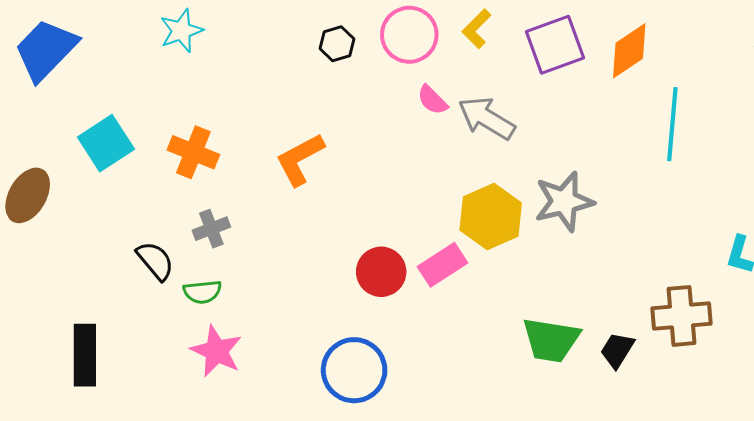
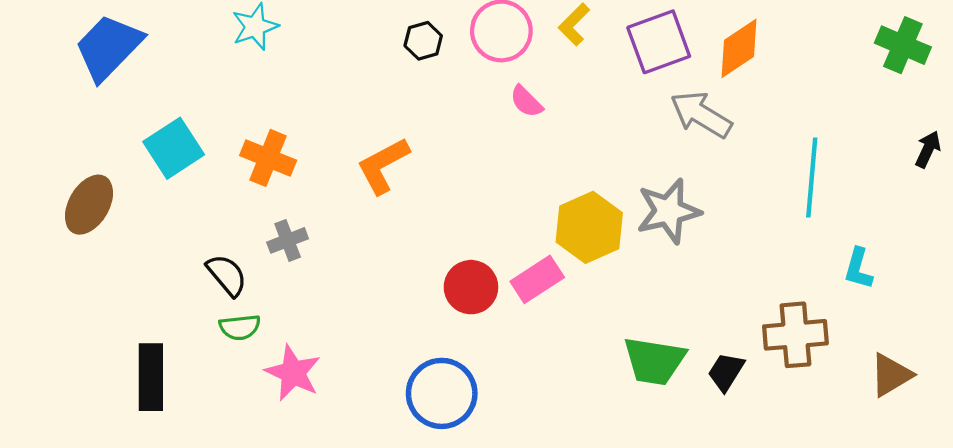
gray arrow: (487, 118) -> (701, 115), moved
cyan line: (672, 124) -> (812, 177), moved
green semicircle: (202, 292) -> (240, 327), moved

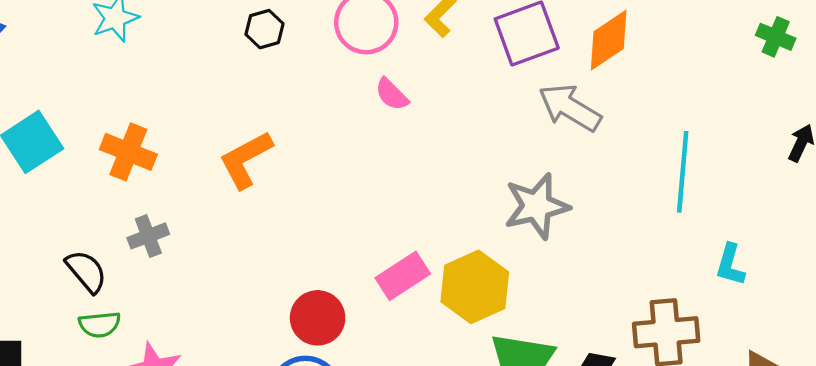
black hexagon: (423, 41) -> (264, 29), moved
green cross: (903, 45) -> (776, 37), size x0.7
yellow hexagon: (589, 227) -> (475, 287), moved
red circle: (471, 287) -> (318, 318), moved

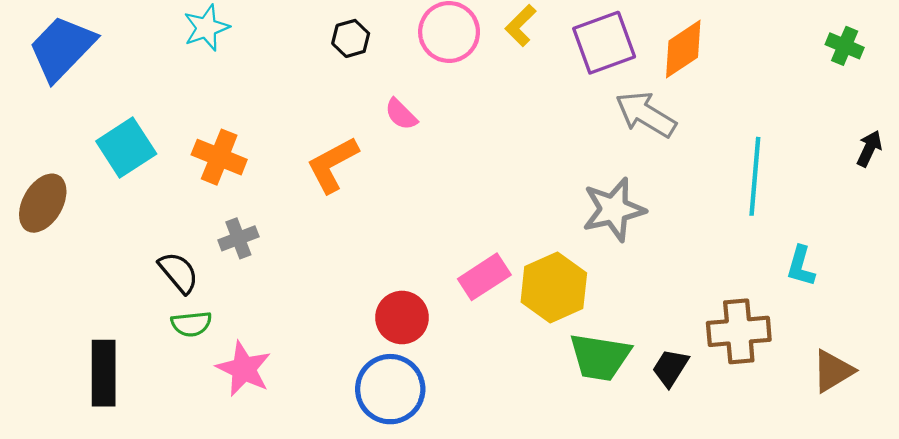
pink semicircle: (392, 94) -> (401, 114), moved

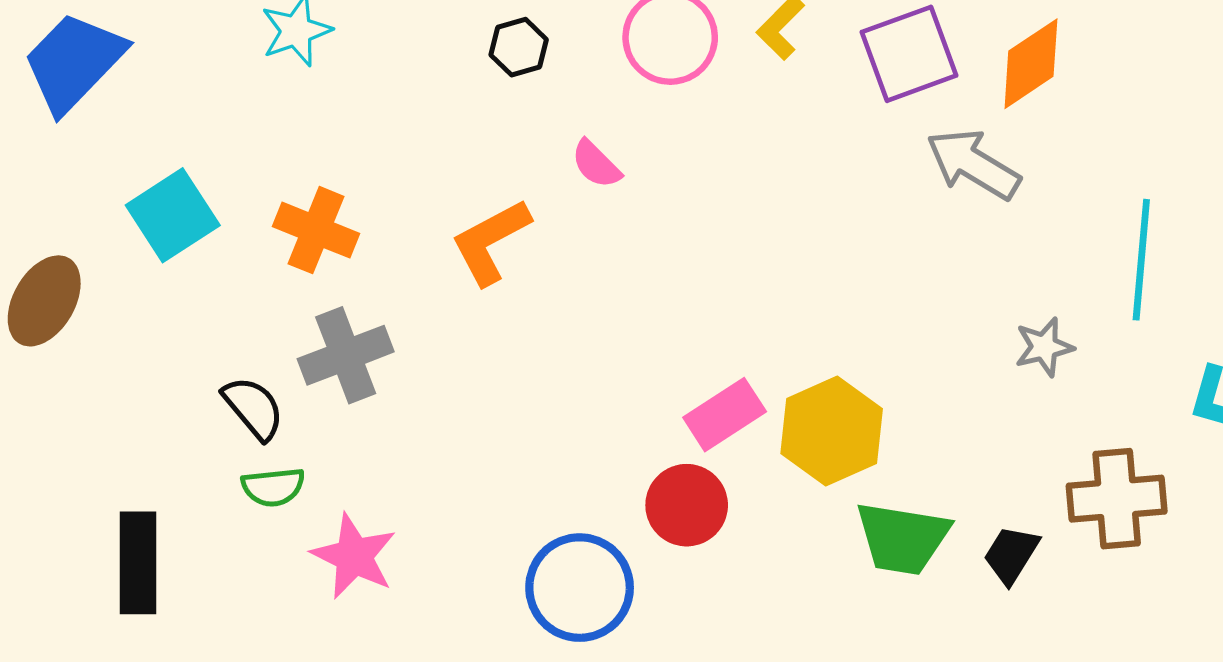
gray star: (614, 209) -> (1044, 347), moved, size x0.6
gray cross: (238, 238) -> (346, 355), size x1.5
red circle: (402, 317) -> (687, 505), moved

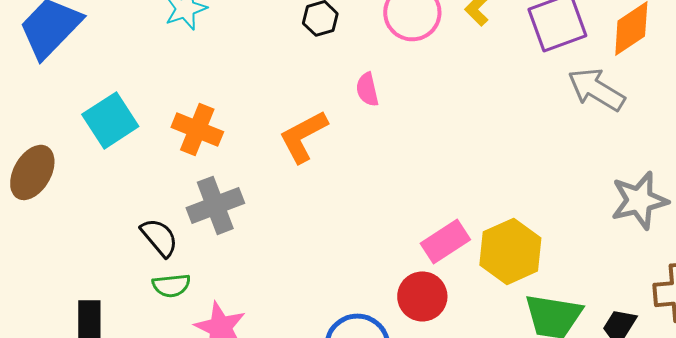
pink semicircle: (596, 164) -> (367, 89), turned 32
gray star: (1044, 347) -> (639, 200), size x1.6

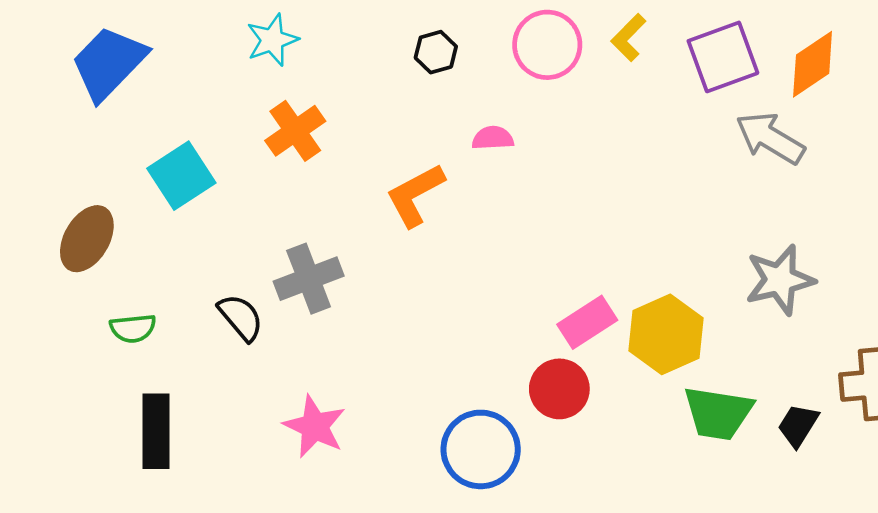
pink semicircle: (367, 89) -> (493, 138), turned 100
orange cross: (197, 129) -> (295, 131), moved, turned 33
gray star: (639, 200) -> (780, 280), moved
green semicircle: (171, 285) -> (133, 328), moved

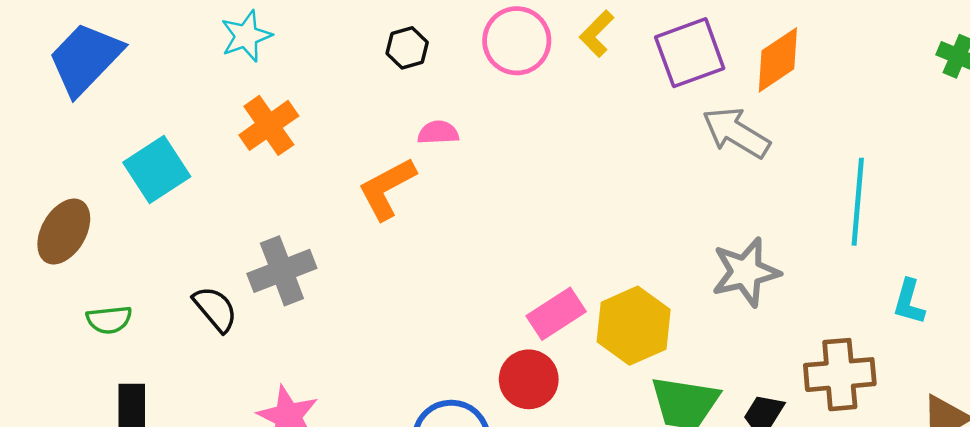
pink semicircle: (493, 138) -> (438, 133), moved

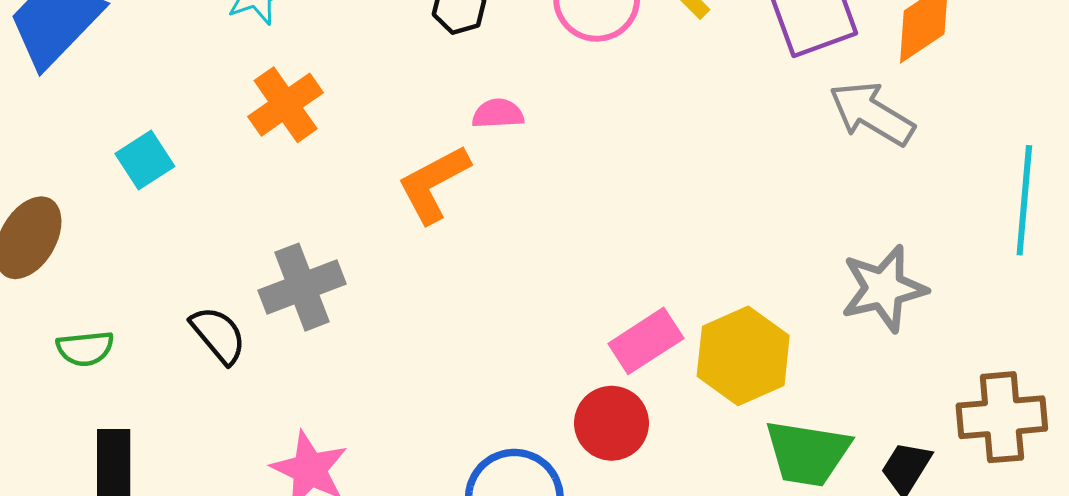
cyan square: (157, 170) -> (145, 160), size x0.7

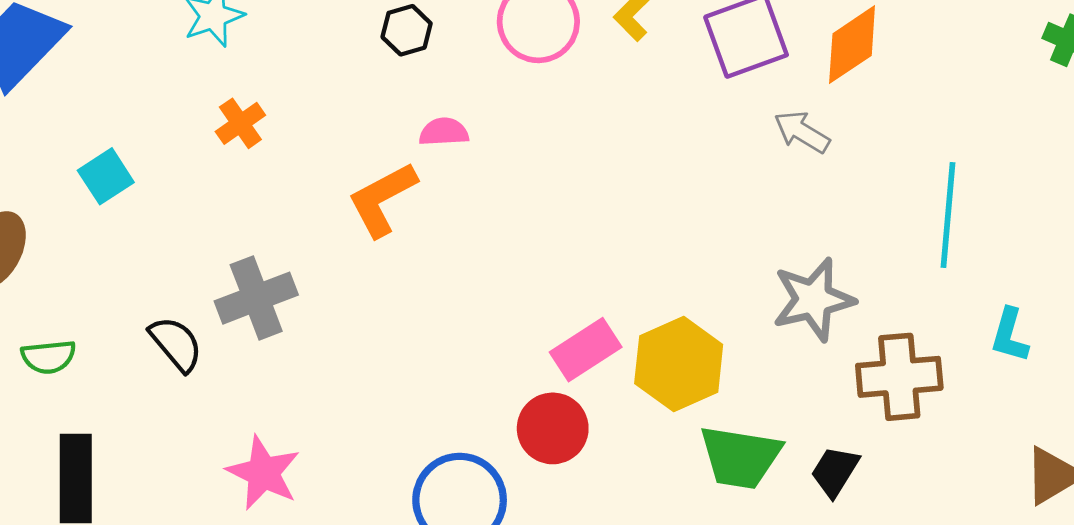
orange cross: (286, 105) -> (240, 123), size x0.7
gray arrow: (872, 114) -> (802, 132), size x0.7
brown cross: (1002, 417) -> (899, 377), moved

